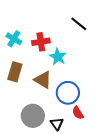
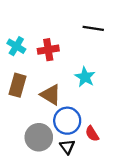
black line: (79, 24) -> (93, 28), turned -30
cyan star: (58, 57) -> (85, 77), moved
blue circle: (68, 93) -> (67, 121), moved

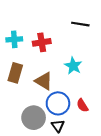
cyan cross: (16, 46) -> (14, 39), turned -35
red semicircle: (92, 134) -> (82, 105), moved

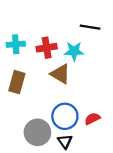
cyan star: (73, 66) -> (74, 51), moved, turned -30
brown triangle: (44, 81) -> (60, 74), moved
red semicircle: (82, 105) -> (92, 119), turned 96

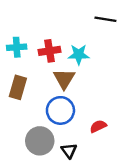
black line: (90, 27) -> (105, 19), moved
brown triangle: (60, 74) -> (64, 79), turned 30
blue circle: (65, 116) -> (60, 110), moved

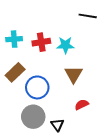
brown triangle: (64, 79) -> (74, 74), moved
brown rectangle: (18, 87) -> (15, 72), turned 30
blue circle: (60, 110) -> (37, 87), moved

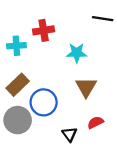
red cross: (41, 42) -> (44, 30), moved
gray circle: (33, 117) -> (18, 120), moved
black triangle: (57, 125) -> (70, 134), moved

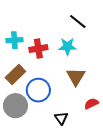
black line: (103, 19) -> (78, 21), moved, turned 30
red cross: (44, 30) -> (38, 49), moved
red semicircle: (96, 122) -> (91, 104), moved

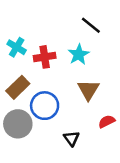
cyan cross: (14, 40) -> (17, 47), turned 35
cyan star: (67, 46) -> (79, 54), turned -30

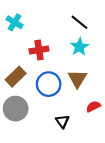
cyan cross: (17, 47) -> (15, 22), moved
cyan star: (79, 54) -> (80, 47), moved
blue circle: (45, 106) -> (49, 84), moved

